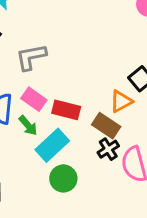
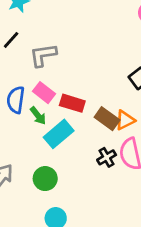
orange triangle: (121, 101) -> (125, 120), moved
black cross: (108, 149) -> (107, 157), moved
green circle: (63, 178) -> (45, 179), moved

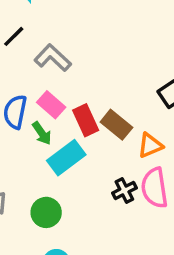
gray L-shape: (43, 55) -> (53, 58), turned 48
red rectangle: (72, 103) -> (86, 120), turned 45
brown rectangle: (107, 119) -> (116, 125), moved

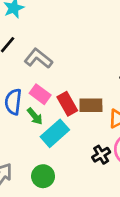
brown rectangle: (116, 125) -> (91, 105), turned -35

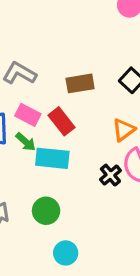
brown rectangle: (91, 105) -> (80, 83), moved
cyan rectangle: (55, 133) -> (52, 158), turned 56

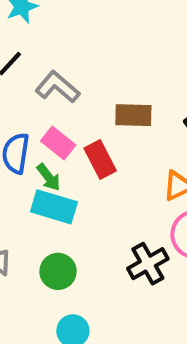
cyan rectangle: (52, 158) -> (54, 207), moved
black cross: (110, 175) -> (148, 264), moved, size x1.4

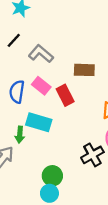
green arrow: (49, 177) -> (20, 135), moved, turned 42
green circle: (58, 271) -> (52, 176), moved

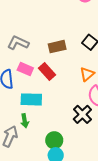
green arrow: (20, 135) -> (25, 121), moved

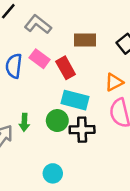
cyan rectangle: (31, 99) -> (75, 100), moved
black cross: (82, 114) -> (82, 130), moved, turned 30
green circle: (54, 140) -> (57, 121), moved

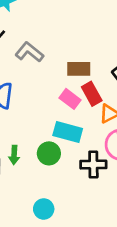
pink rectangle: (40, 59) -> (70, 99), moved
red rectangle: (66, 68) -> (92, 94), moved
black cross: (82, 130) -> (93, 165), moved

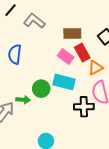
green circle: (49, 153) -> (41, 89), moved
green arrow: (14, 155) -> (23, 100), turned -88

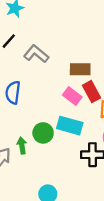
green arrow: (23, 100) -> (22, 146), turned -104

